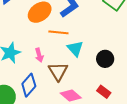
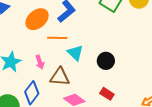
brown triangle: (58, 71) -> (60, 77), turned -50

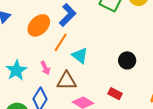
orange line: (57, 38) -> (61, 42), turned -54
black circle: (106, 61) -> (127, 60), moved

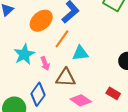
cyan triangle: (80, 56) -> (80, 53), turned -48
cyan star: (16, 70) -> (24, 54), moved

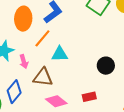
orange ellipse: (41, 21) -> (23, 19), turned -50
red rectangle: (113, 93) -> (89, 97), turned -48

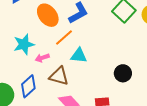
orange ellipse: (23, 19) -> (48, 15), turned -50
pink arrow: (24, 62) -> (42, 58), turned 80

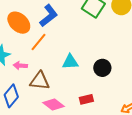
cyan triangle: (79, 55) -> (70, 62), moved
pink arrow: (42, 58) -> (20, 66), turned 32

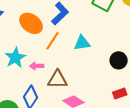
cyan triangle: (70, 62) -> (82, 43), moved
red rectangle: (86, 99) -> (120, 94), moved

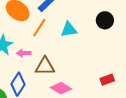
black circle: (119, 60) -> (105, 20), moved

